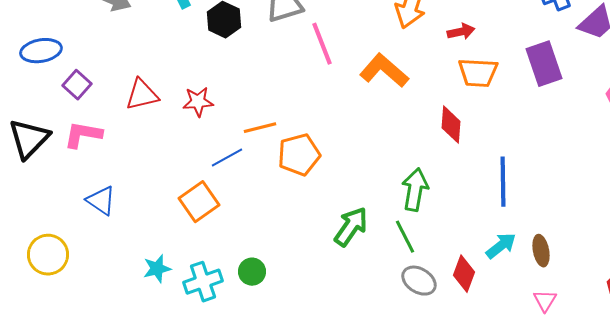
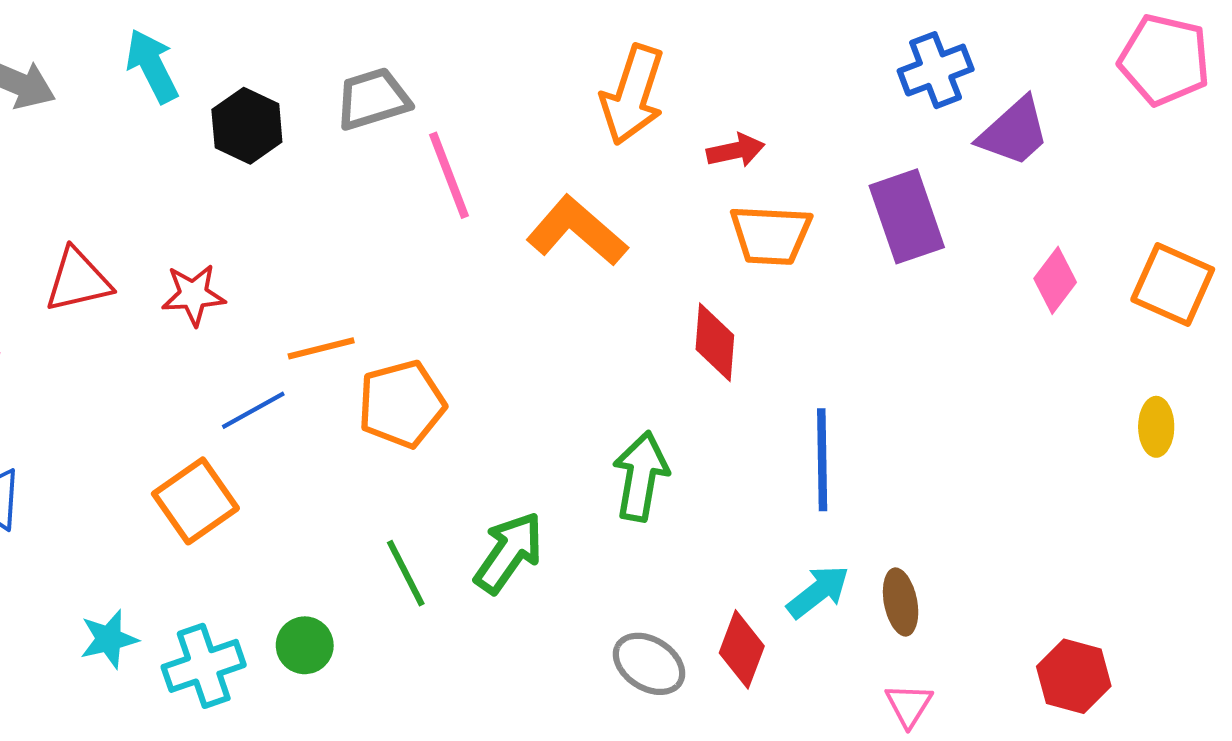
green line: (405, 237) -> (406, 573), moved

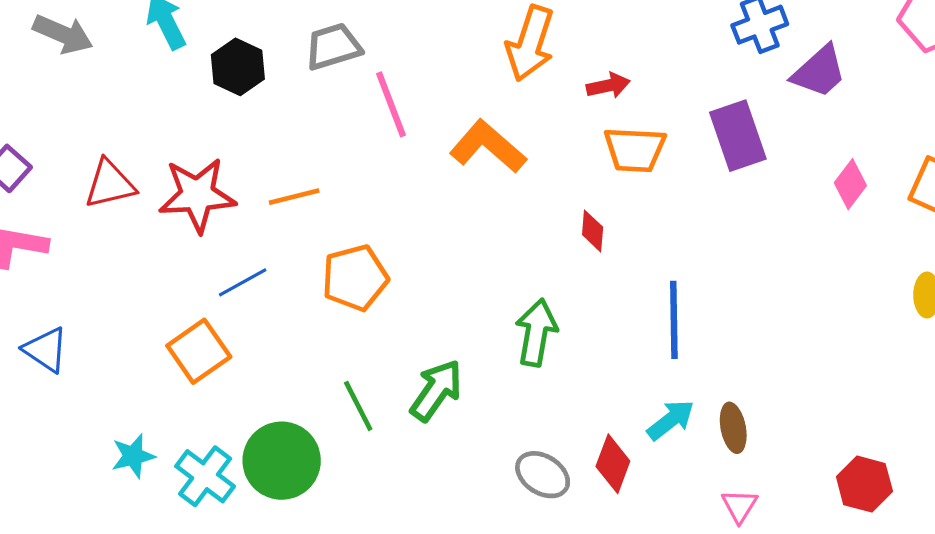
red star: (193, 295) -> (197, 195), size x1.6
red diamond: (715, 342) -> (593, 231), size x0.7
orange line: (321, 348) -> (294, 197), moved
green circle: (305, 645) -> (282, 461), size x1.8
cyan cross: (204, 666) -> (205, 476), turned -34

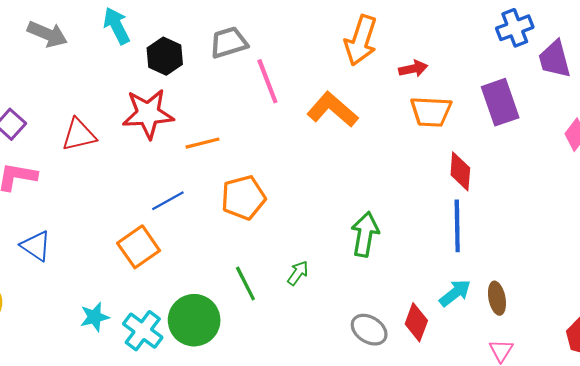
purple trapezoid: (819, 72) -> (555, 59), turned 117
red star: (197, 195) -> (148, 114), moved
red diamond: (593, 231) -> (460, 171), moved, size x1.4
green arrow: (436, 390) -> (298, 273), size x0.6

